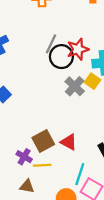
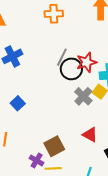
red triangle: (69, 142) -> (90, 135), moved

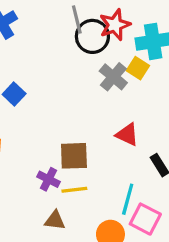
gray line: (62, 57) -> (77, 19), turned -36
brown square: (54, 146) -> (74, 156), turned 30

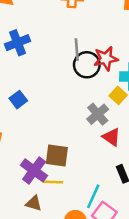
gray cross: (113, 77) -> (98, 114), moved
red triangle: (127, 135) -> (111, 137), moved
purple cross: (48, 179) -> (34, 170), size x1.5

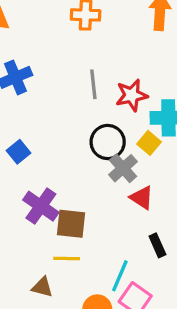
black circle: (87, 65) -> (108, 142), moved
purple cross: (34, 170) -> (41, 206), moved

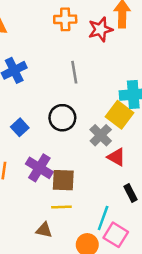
red star: (132, 95) -> (100, 29), moved
black circle: (108, 142) -> (62, 118), moved
yellow square: (149, 143) -> (120, 115), size x1.5

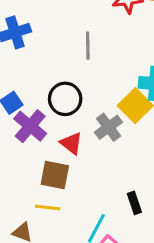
red triangle: (116, 157) -> (71, 143), moved
purple cross: (39, 168) -> (30, 126), moved

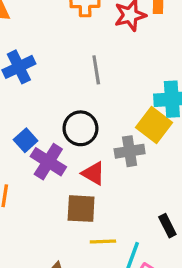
gray cross: (109, 127) -> (130, 151), turned 36
yellow line: (48, 207) -> (103, 242), moved

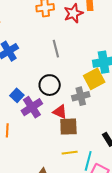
yellow square: (154, 125) -> (94, 79), turned 30
purple cross: (48, 162) -> (32, 107), turned 30
brown square: (81, 209) -> (68, 127), moved

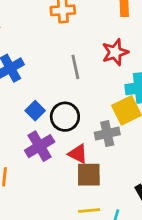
red star: (73, 13) -> (115, 52), moved
blue square: (17, 95) -> (35, 111), moved

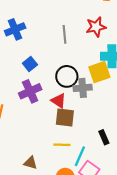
black circle: (65, 117) -> (67, 76), moved

